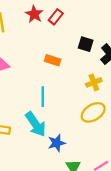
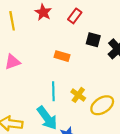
red rectangle: (56, 17) -> (75, 16), moved
yellow cross: (94, 82) -> (78, 95), moved, turned -32

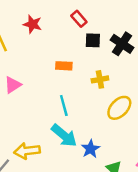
red rectangle: (75, 16) -> (79, 19), moved, turned -64
yellow cross: (78, 95) -> (100, 79), moved, turned -32

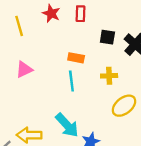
red rectangle: (79, 19) -> (80, 14), moved, turned 35
cyan line: (64, 106) -> (71, 81), moved

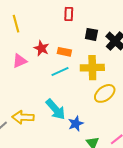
red star: (51, 13) -> (41, 48), moved
yellow cross: (109, 76) -> (92, 68), size x1.6
cyan line: (71, 81) -> (60, 72), turned 72

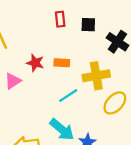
black square: (91, 34) -> (88, 25), moved
cyan line: (60, 72) -> (68, 96), moved

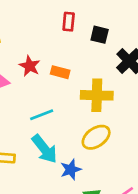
cyan line: (68, 96) -> (42, 115), moved
yellow ellipse: (115, 103) -> (96, 137), moved

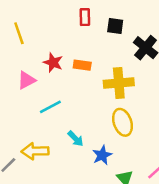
cyan line: (42, 115) -> (50, 107), moved
yellow ellipse: (96, 137) -> (123, 122), turned -68
cyan arrow: (45, 149) -> (76, 139), size x0.6

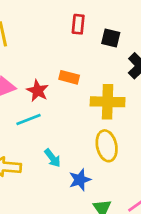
red star: (53, 63) -> (38, 91), moved

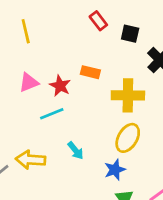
red rectangle: (78, 24) -> (98, 21), turned -42
yellow ellipse: (107, 146) -> (128, 138), turned 44
blue star: (80, 180) -> (115, 170), moved

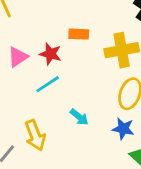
yellow arrow: (31, 160) -> (35, 135), turned -104
blue star: (115, 170) -> (123, 129), turned -30

